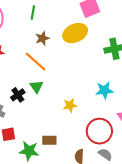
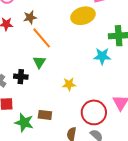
brown star: (42, 38) -> (30, 17), moved
cyan star: (104, 90) -> (102, 56), moved
black cross: (18, 95) -> (21, 77), moved, turned 32

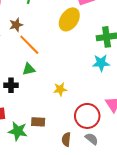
yellow ellipse: (83, 16) -> (69, 19), turned -35
cyan star: (102, 56) -> (101, 63), moved
green triangle: (39, 62) -> (29, 69), turned 48

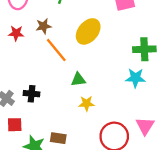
yellow ellipse: (69, 19) -> (88, 31), moved
green triangle: (29, 69) -> (78, 80), moved

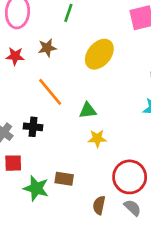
orange line: (56, 50) -> (50, 92), moved

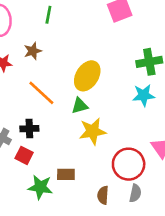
yellow ellipse: (99, 54) -> (87, 76), moved
yellow star: (97, 138) -> (92, 131), size x1.5
red square: (13, 163) -> (24, 155), moved, turned 36
gray semicircle: (132, 208) -> (135, 193), turned 66

